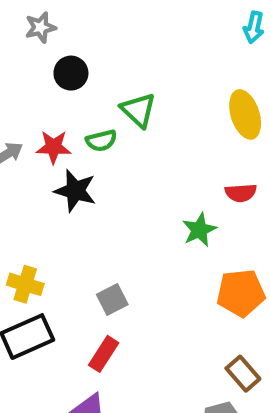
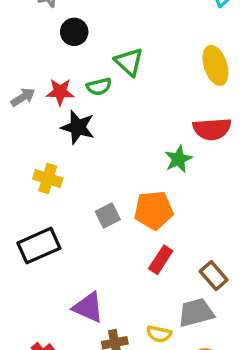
red semicircle: (241, 193) -> (212, 129), size x1.5
yellow cross: (25, 284) -> (48, 178), moved
orange pentagon: (241, 293) -> (154, 210), moved
red rectangle: (104, 354) -> (161, 260), moved

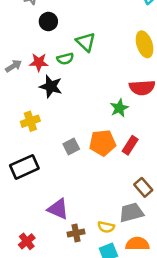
yellow cross: (48, 178) -> (30, 121), turned -36
red rectangle: (161, 260) -> (130, 145), moved

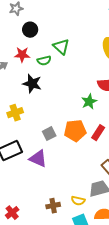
red star: (39, 62) -> (22, 55), moved
purple triangle: (58, 209) -> (38, 159), moved

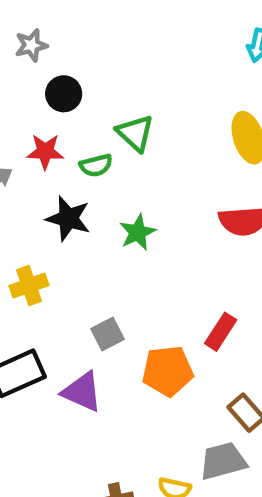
green star: (89, 102) -> (138, 232), moved
orange pentagon: (75, 131) -> (168, 371), moved

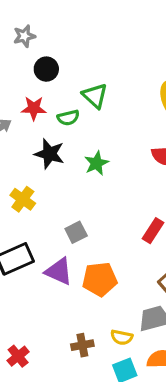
yellow cross: (29, 286) -> (23, 199), turned -35
orange pentagon: (168, 371) -> (100, 279), moved

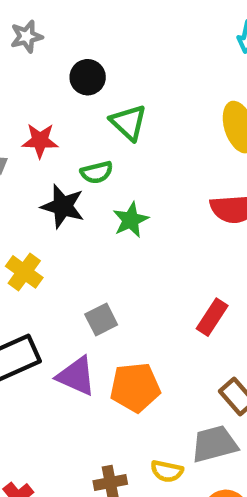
black circle: (46, 69) -> (88, 77), moved
green semicircle: (68, 118) -> (97, 172), moved

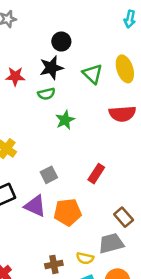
black circle: (88, 77) -> (61, 41), moved
green triangle: (128, 122) -> (92, 74), moved
black star: (63, 206) -> (51, 68), moved, turned -30
red rectangle: (212, 317) -> (96, 174), moved

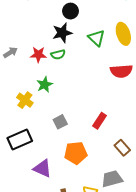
red star: (15, 76) -> (38, 55), moved
green star: (65, 120) -> (45, 85), moved
purple triangle: (35, 206) -> (43, 168), moved
brown rectangle: (124, 217) -> (122, 148), moved

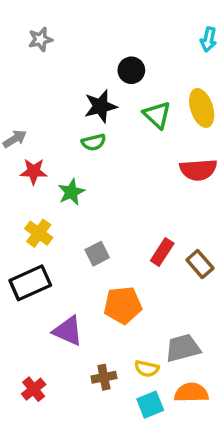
black circle: (70, 11) -> (131, 70), moved
red star: (38, 55) -> (34, 171), moved
yellow cross: (25, 100) -> (39, 233), moved
brown rectangle: (122, 148) -> (200, 264), moved

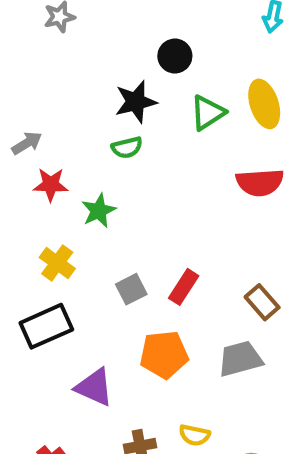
green triangle: (157, 115) -> (208, 113), turned 44
red rectangle: (162, 252) -> (184, 287), moved
gray trapezoid: (183, 348) -> (240, 359), moved

